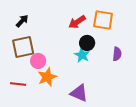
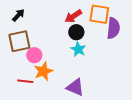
black circle: (87, 43) -> (76, 32), moved
purple semicircle: (117, 54) -> (113, 28), moved, size x1.5
red line: (18, 84) -> (25, 81), moved

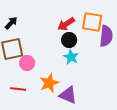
orange star: (43, 71) -> (49, 83), moved

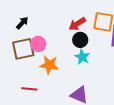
pink circle: (27, 63) -> (38, 44), moved
orange star: (49, 83) -> (49, 65), moved, turned 30

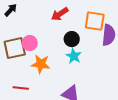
black arrow: (22, 23) -> (11, 10), moved
red arrow: (77, 24) -> (60, 14), moved

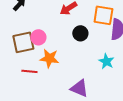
cyan star: (74, 56) -> (106, 61), moved
red line: (21, 88) -> (29, 71), moved

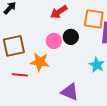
pink circle: (38, 37) -> (54, 41), moved

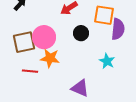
pink circle: (54, 41) -> (44, 37), moved, size x1.5

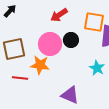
pink circle: (44, 37) -> (50, 44), moved

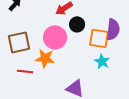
orange square: (94, 22) -> (99, 38), moved
black circle: (71, 40) -> (77, 24), moved

